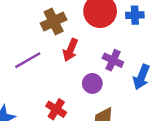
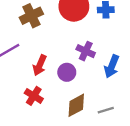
red arrow: (70, 50) -> (40, 65), moved

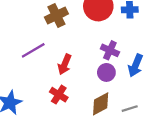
purple circle: (67, 72) -> (106, 72), moved

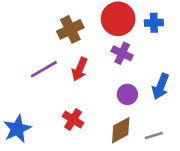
purple cross: (110, 50) -> (122, 53), moved
red arrow: (65, 64) -> (80, 69), moved

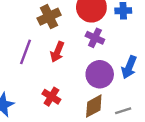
purple line: (44, 69) -> (26, 52), turned -40
purple circle: (127, 94) -> (100, 74), size x1.5

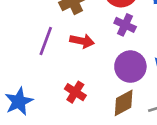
red arrow: (57, 52) -> (82, 41), turned -102

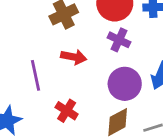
purple line: (46, 41) -> (35, 75), moved, turned -32

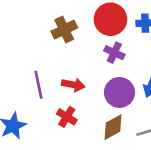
red arrow: (74, 57) -> (73, 85), moved

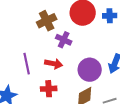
purple cross: (114, 53) -> (64, 40), moved
red cross: (67, 117) -> (49, 89), turned -35

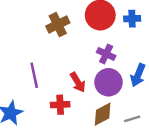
purple cross: (64, 40) -> (106, 54), moved
red arrow: (54, 64) -> (78, 82), moved, turned 48

